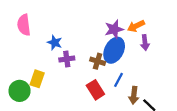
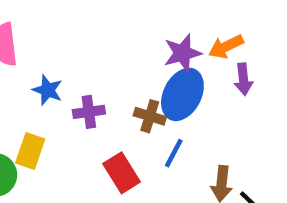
blue star: (55, 43) -> (48, 90), moved
blue line: (118, 80) -> (174, 153), moved
red rectangle: (95, 90) -> (122, 173), moved

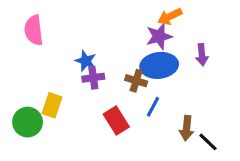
orange arrow: (226, 47) -> (170, 17), moved
blue star: (48, 90) -> (86, 61), moved
blue ellipse: (182, 94) -> (159, 65), turned 56

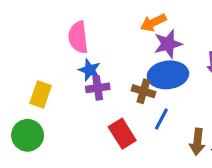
orange arrow: (170, 17) -> (153, 23), moved
pink semicircle: (34, 30) -> (78, 37), moved
yellow rectangle: (52, 105) -> (41, 94), moved

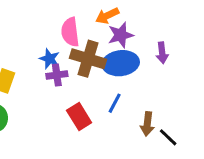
pink semicircle: (78, 37) -> (70, 32), moved
brown cross: (143, 91) -> (88, 59), moved, size x1.6

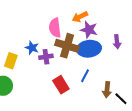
purple star: (121, 35) -> (89, 30), turned 30
blue star: (49, 59) -> (32, 48), moved

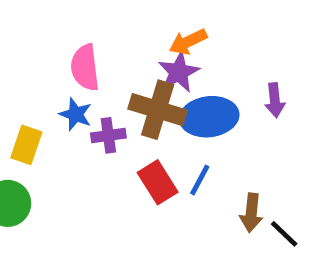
pink semicircle: (55, 28) -> (85, 67), moved
purple star: (89, 30) -> (179, 72), moved, turned 30
red rectangle: (61, 85) -> (158, 182), moved

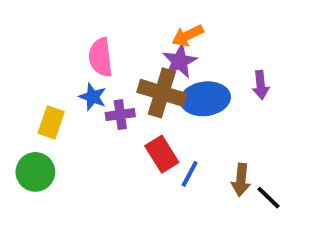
blue line: (200, 180) -> (190, 174), moved

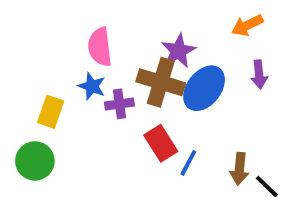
orange arrow: (188, 36) -> (247, 25), moved
blue ellipse: (205, 99) -> (204, 88), turned -45

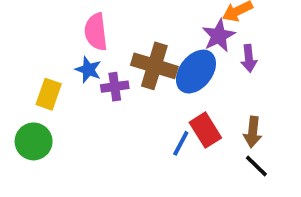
purple star: (178, 51) -> (219, 36), moved
red rectangle: (161, 143) -> (205, 130), moved
brown arrow: (239, 169) -> (253, 132), moved

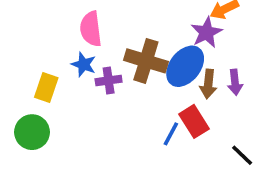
purple arrow: (249, 58) -> (235, 82), moved
brown arrow: (253, 132) -> (208, 84), moved

